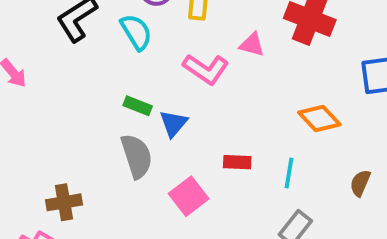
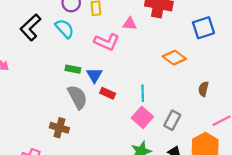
red rectangle: (237, 162) -> (108, 93), moved, turned 32
cyan line: (289, 173) -> (143, 93), moved
pink square: (189, 196) -> (142, 117), moved
brown cross: (64, 202) -> (59, 128), moved, turned 36

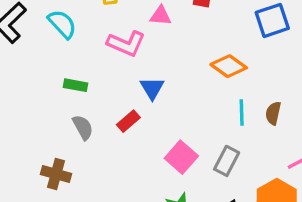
blue triangle: (94, 75) -> (152, 88), moved
red rectangle: (108, 93) -> (128, 121), turned -64
cyan line: (143, 93) -> (242, 112), moved
gray semicircle: (77, 97) -> (83, 127), size x0.7

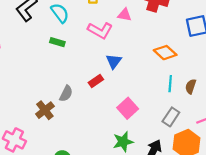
green rectangle: (75, 85) -> (57, 42), moved
gray semicircle: (83, 127) -> (66, 94), moved, turned 49
gray rectangle: (227, 161) -> (171, 117), moved
brown cross: (56, 174) -> (45, 110), turned 30

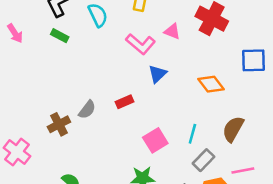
green rectangle: (57, 42) -> (60, 36), moved
blue triangle: (114, 61) -> (157, 74), moved
cyan line: (170, 84) -> (192, 134), moved
brown semicircle: (191, 86) -> (233, 129), size x1.5

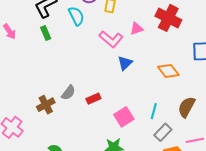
pink triangle: (172, 31) -> (137, 29), turned -40
green rectangle: (60, 36) -> (46, 33), turned 40
red rectangle: (124, 102) -> (93, 99), moved

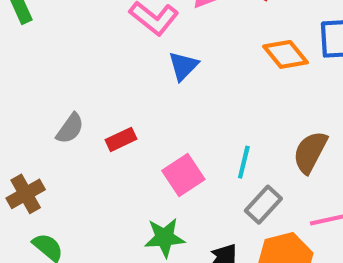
orange diamond: (168, 71) -> (285, 54), moved
brown cross: (46, 105) -> (26, 194), moved

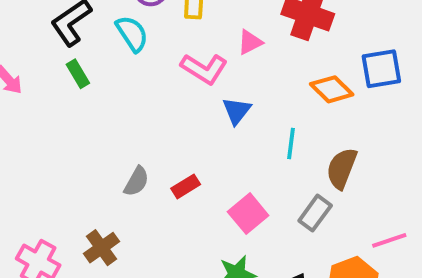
brown semicircle: (310, 152) -> (342, 168), moved
cyan line: (244, 162) -> (291, 144), moved
gray rectangle: (263, 205) -> (315, 213), moved

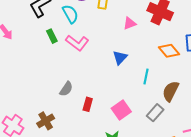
pink L-shape: (204, 69) -> (77, 43), moved
green rectangle: (78, 74) -> (52, 36), moved
red rectangle: (186, 186) -> (88, 104), moved, turned -48

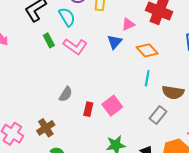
orange diamond: (169, 51) -> (147, 50), moved
blue triangle: (120, 58) -> (115, 42), moved
brown semicircle: (171, 91) -> (173, 92), turned -105
pink square: (121, 110) -> (112, 106), moved

